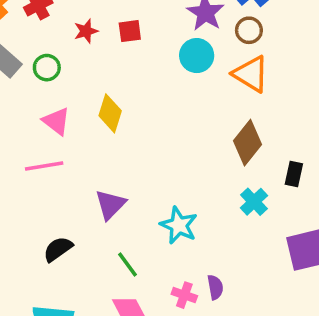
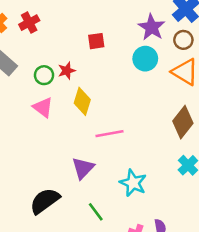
red star: (86, 31) -> (67, 71), moved
green circle: (47, 68) -> (44, 75), moved
pink line: (44, 166) -> (109, 134), moved
black semicircle: (58, 249) -> (45, 201), size x1.4

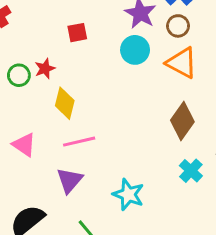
pink triangle: (43, 107) -> (24, 145), moved
pink line: (109, 134) -> (79, 142), moved

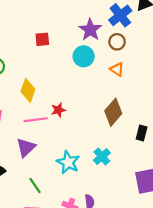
orange triangle: (182, 63) -> (117, 69), size x0.6
red star: (45, 69) -> (58, 110), moved
cyan cross: (191, 171) -> (102, 157), moved

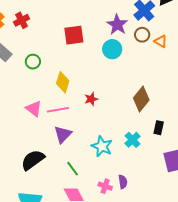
red square: (42, 39) -> (74, 35), size x1.5
orange triangle: (117, 69) -> (161, 41), moved
pink line: (36, 120) -> (58, 110), moved
black rectangle: (142, 133) -> (159, 128), moved

